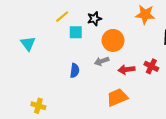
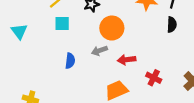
cyan square: (76, 32) -> (62, 23), moved
red cross: (151, 66) -> (154, 78), moved

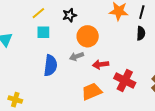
blue semicircle: (70, 61) -> (50, 65), size x1.5
red cross: (154, 78) -> (125, 80), size x1.5

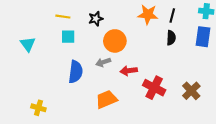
yellow line: (38, 13) -> (63, 17), turned 48
orange trapezoid: (92, 92) -> (106, 99), moved

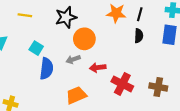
yellow line: (63, 17) -> (25, 15), moved
black star: (96, 19) -> (66, 17), size x1.5
cyan square: (68, 37) -> (36, 48), moved, turned 32
brown cross: (191, 91) -> (158, 87), turned -36

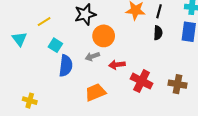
yellow line: (25, 15) -> (44, 22), moved, turned -40

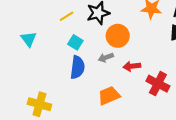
yellow line: (44, 22) -> (67, 16), moved
cyan square: (55, 45) -> (75, 42), moved
yellow cross: (30, 101) -> (39, 104), size x1.5

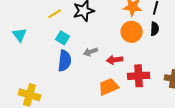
orange circle: (118, 36) -> (132, 32), moved
red cross: (158, 84) -> (139, 76), turned -30
orange trapezoid: (109, 96) -> (109, 87), moved

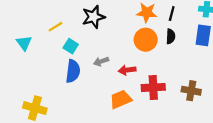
yellow line: (55, 14) -> (56, 27), moved

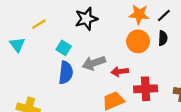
black line: (172, 14) -> (164, 16), turned 32
yellow line: (56, 27) -> (39, 24), moved
gray arrow: (101, 61) -> (94, 63), size x1.5

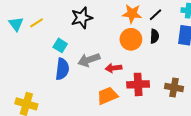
cyan triangle: (17, 45) -> (16, 24), moved

